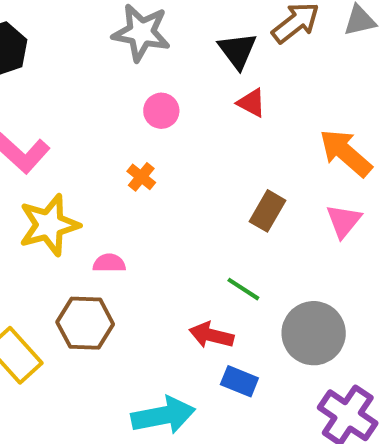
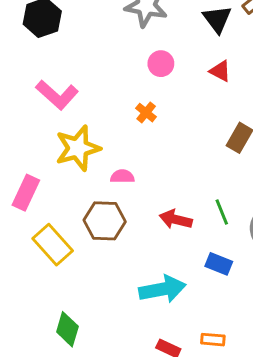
red triangle: (251, 103) -> (220, 71), moved
green line: (243, 289) -> (222, 212), moved, turned 35
red arrow: (211, 335) -> (176, 219), moved

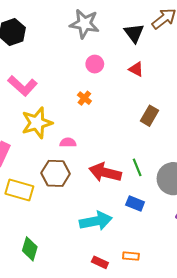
red arrow: (176, 219) -> (105, 172), size x1.4
yellow rectangle: (53, 245) -> (19, 190), turned -32

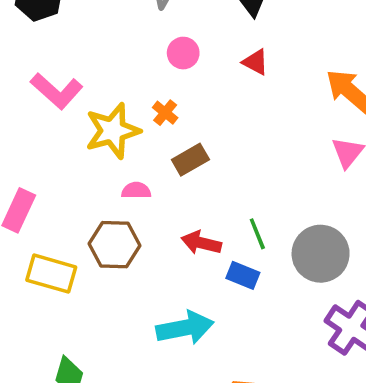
brown rectangle: (150, 116) -> (190, 160), moved, turned 30
yellow star: (37, 123) -> (113, 131), moved
red arrow: (105, 172) -> (201, 243), size x0.7
blue rectangle: (135, 203) -> (243, 275), moved

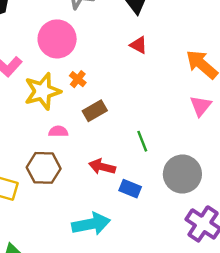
pink circle: (183, 53) -> (57, 39), moved, size x1.8
green line: (257, 234) -> (142, 141), moved

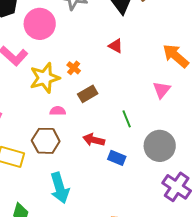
pink circle: (57, 39) -> (40, 24), moved
red triangle: (139, 45) -> (116, 46), moved
pink triangle: (201, 106) -> (162, 90), moved
cyan arrow: (91, 224) -> (60, 188), moved, turned 84

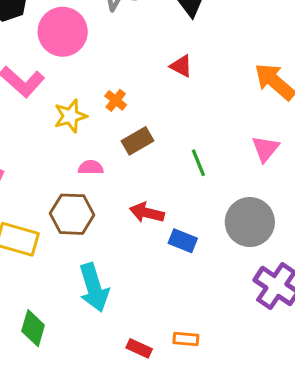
yellow star: (45, 78) -> (70, 116), size x0.7
pink triangle: (162, 90) -> (265, 149), moved
green line: (127, 119) -> (198, 163), moved

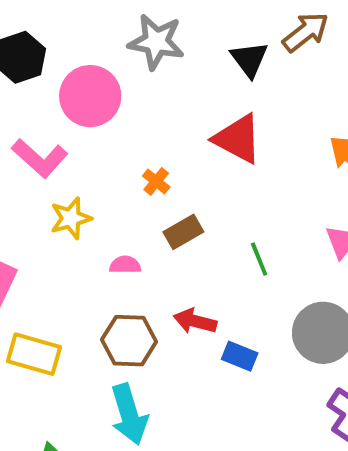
red triangle: (181, 66) -> (238, 139), size x1.8
yellow star: (70, 116) -> (71, 218), moved
brown hexagon: (72, 214) -> (129, 341), moved

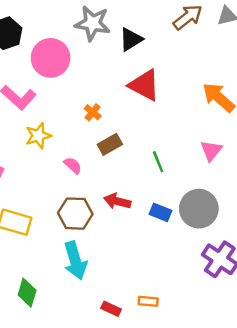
black triangle: (249, 59) -> (131, 39), moved, turned 35
pink semicircle: (125, 265) -> (73, 165), turned 42
blue rectangle: (240, 356) -> (161, 212), moved

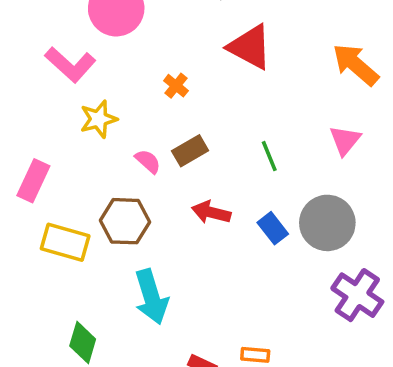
brown rectangle: (110, 144) -> (190, 151), moved
blue rectangle: (161, 212) -> (273, 228), turned 30
brown hexagon: (75, 214) -> (125, 221), moved

